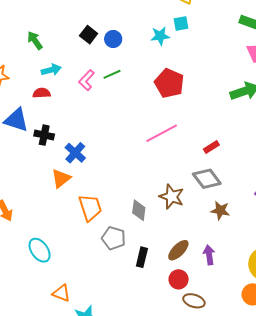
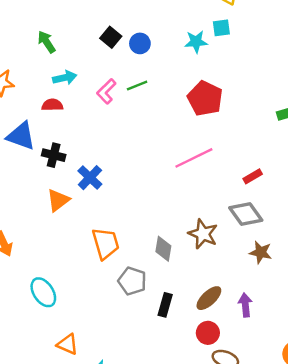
orange triangle: (61, 178) -> (58, 200), moved

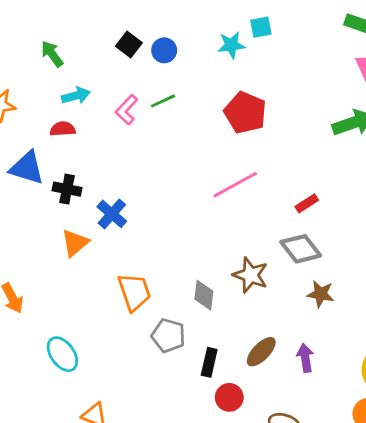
red circle: (208, 333) -> (229, 397), moved

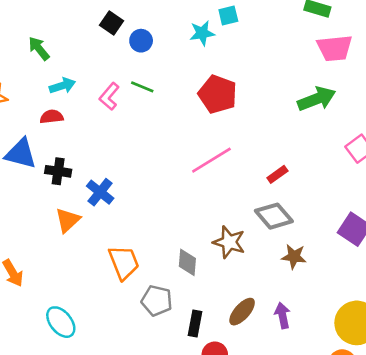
black square: (129, 45) -> (112, 23), moved
green line: (163, 101) -> (142, 87), turned 50

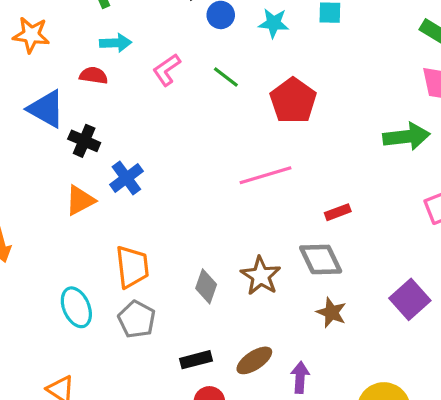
cyan star: (202, 33) -> (274, 23), moved
green line: (142, 87) -> (226, 77), moved
gray pentagon: (157, 301) -> (137, 319), moved
cyan ellipse: (61, 322) -> (76, 307), moved
black rectangle: (195, 323) -> (196, 360), turned 50

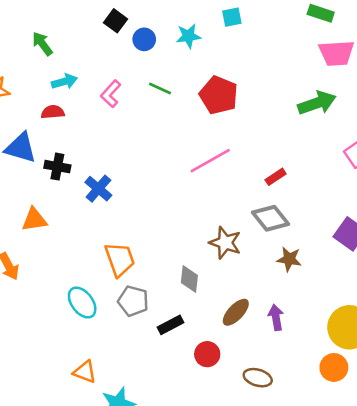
orange triangle: (80, 200) -> (34, 220), moved, turned 32
gray diamond: (206, 286) -> (189, 279), moved
black rectangle: (196, 360) -> (170, 325), moved

